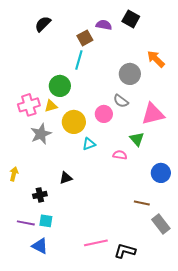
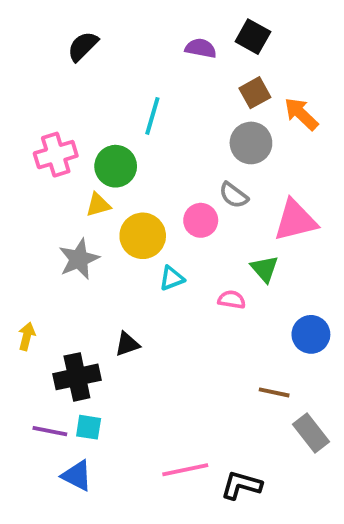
brown square: (85, 38) -> (255, 93), moved
pink cross: (29, 105) -> (56, 155), moved
black cross: (40, 195) -> (77, 377), size x1.6

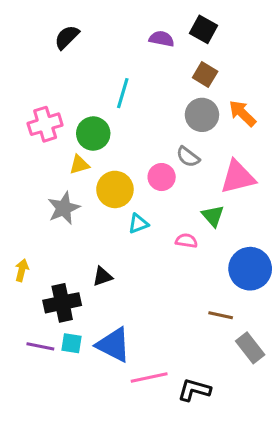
brown square: (255, 93) -> (205, 74), turned -30
orange arrow: (301, 114) -> (242, 113), moved
blue circle: (311, 334) -> (250, 269), size x1.4
blue triangle: (77, 476) -> (113, 345), moved, size x1.4

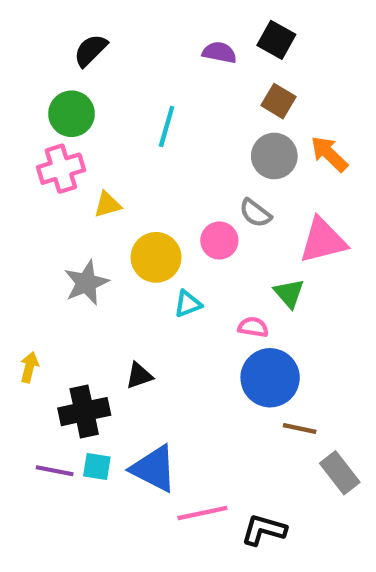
green circle: (93, 134) -> (72, 114), moved
yellow triangle: (79, 165) -> (107, 205), moved
blue circle: (250, 269) -> (270, 378), moved

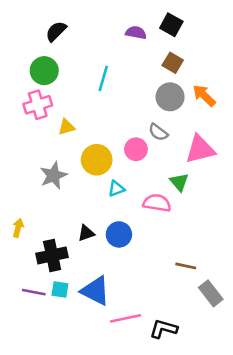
pink semicircle: (253, 327) -> (157, 203), size x1.5
blue circle: (270, 378) -> (119, 234), moved, size x0.7

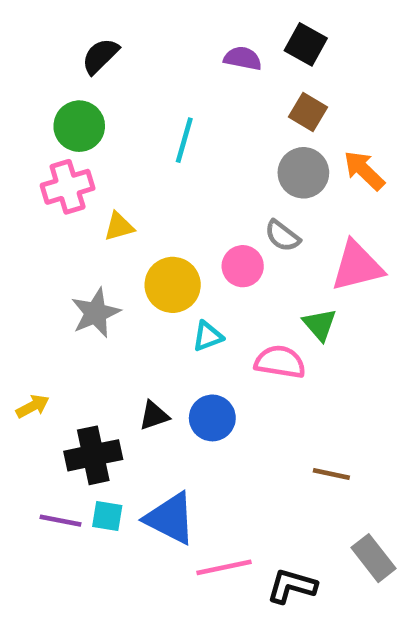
yellow arrow: (18, 228) -> (33, 406), turned 48
gray rectangle: (211, 293) -> (373, 558), moved

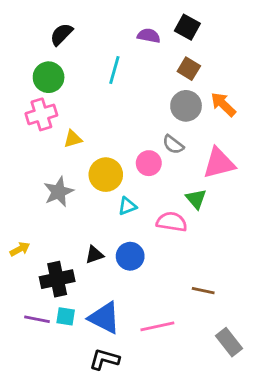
cyan line: (184, 140) -> (114, 70), moved
pink line: (224, 567) -> (157, 326), moved
black L-shape: (292, 586) -> (104, 359), moved

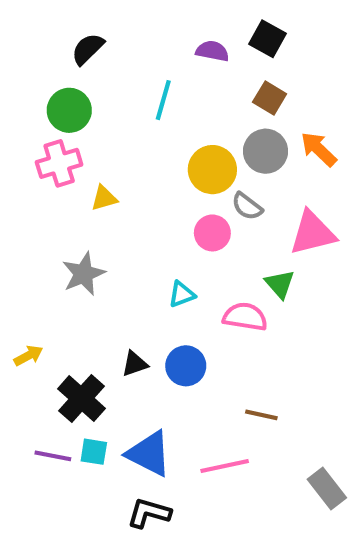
yellow circle: (106, 175) -> (212, 170), moved
black cross: (57, 279) -> (82, 399), turned -36
brown line: (203, 291) -> (261, 415), moved

